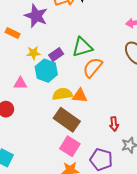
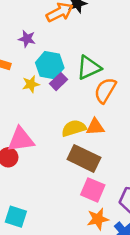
purple star: (36, 16) -> (27, 39), size x0.6
cyan hexagon: (46, 71) -> (50, 65), moved
pink triangle: (20, 83) -> (21, 140), moved, size x1.6

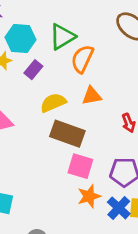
purple rectangle: (59, 82) -> (33, 70), moved
orange triangle: (95, 127) -> (92, 96), moved

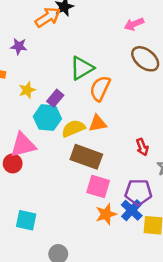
cyan hexagon: (20, 39) -> (47, 118), moved
orange triangle: (92, 96) -> (98, 123), moved
blue cross: (119, 208) -> (132, 210), moved

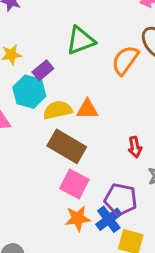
orange semicircle: (100, 88) -> (125, 60), moved

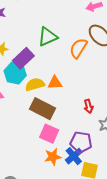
purple rectangle: (43, 70) -> (23, 58), size x1.5

